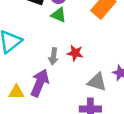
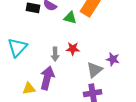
green triangle: (59, 15) -> (70, 18), moved
gray triangle: (97, 82) -> (95, 70), turned -48

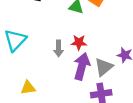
purple arrow: (47, 78) -> (82, 66), moved

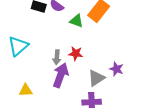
purple arrow: (82, 66) -> (61, 75), moved

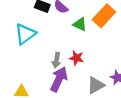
cyan triangle: (18, 46) -> (25, 34), moved

